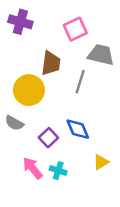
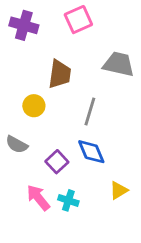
pink square: (75, 29) -> (78, 20), moved
gray line: (80, 82) -> (90, 111), moved
yellow circle: (29, 90) -> (34, 106), size x0.6

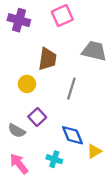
gray semicircle: (17, 144) -> (17, 131), moved
blue diamond: (91, 152) -> (73, 135), moved
purple square: (57, 162) -> (37, 117), moved
pink arrow: (38, 198) -> (19, 164), moved

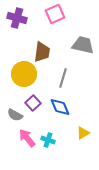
yellow circle: (27, 84) -> (24, 74), size x1.6
blue diamond: (73, 135) -> (60, 107), moved
pink arrow: (19, 164) -> (27, 138), moved

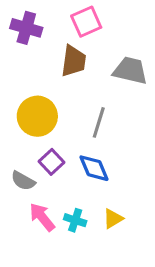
brown trapezoid: (42, 52) -> (74, 61), moved
yellow triangle: (83, 133) -> (113, 219), moved

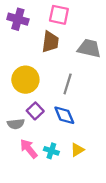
pink square: (86, 22) -> (59, 15), turned 36
gray semicircle: (23, 181) -> (16, 124), turned -35

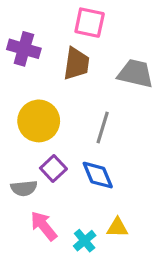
purple cross: (18, 19) -> (24, 49), moved
yellow triangle: (77, 150) -> (117, 228), turned 32
cyan cross: (51, 151) -> (85, 241), moved, turned 32

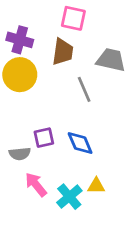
yellow circle: (39, 121) -> (20, 75), moved
gray line: (103, 128) -> (84, 89), moved, turned -40
purple square: (53, 169) -> (44, 138), turned 30
cyan cross: (85, 241) -> (69, 197), size x1.4

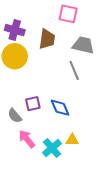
pink square: (73, 18) -> (68, 14), moved
gray line: (84, 89) -> (74, 70), moved
gray semicircle: (20, 154) -> (15, 116), turned 56

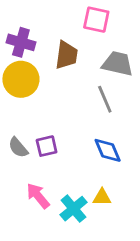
blue diamond: (60, 108) -> (108, 150), moved
gray semicircle: (15, 116) -> (18, 148), moved

